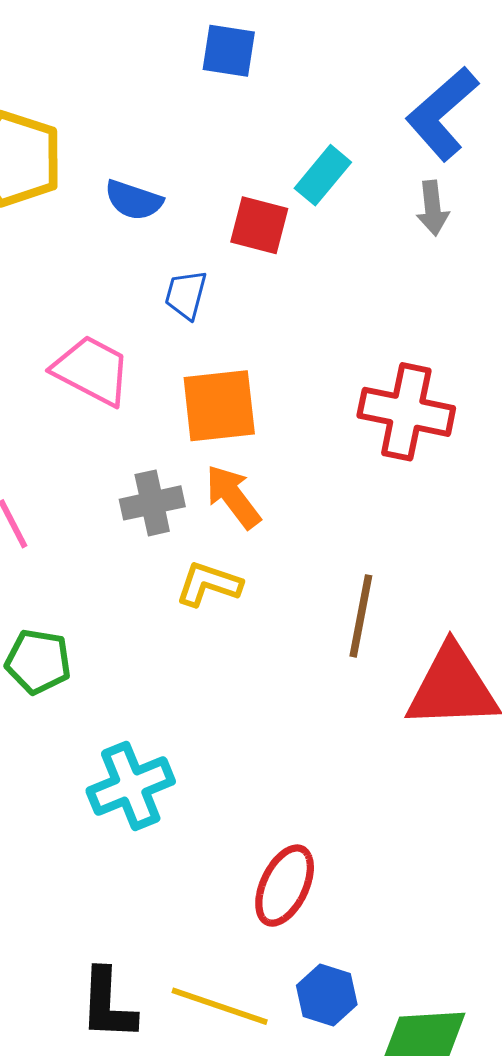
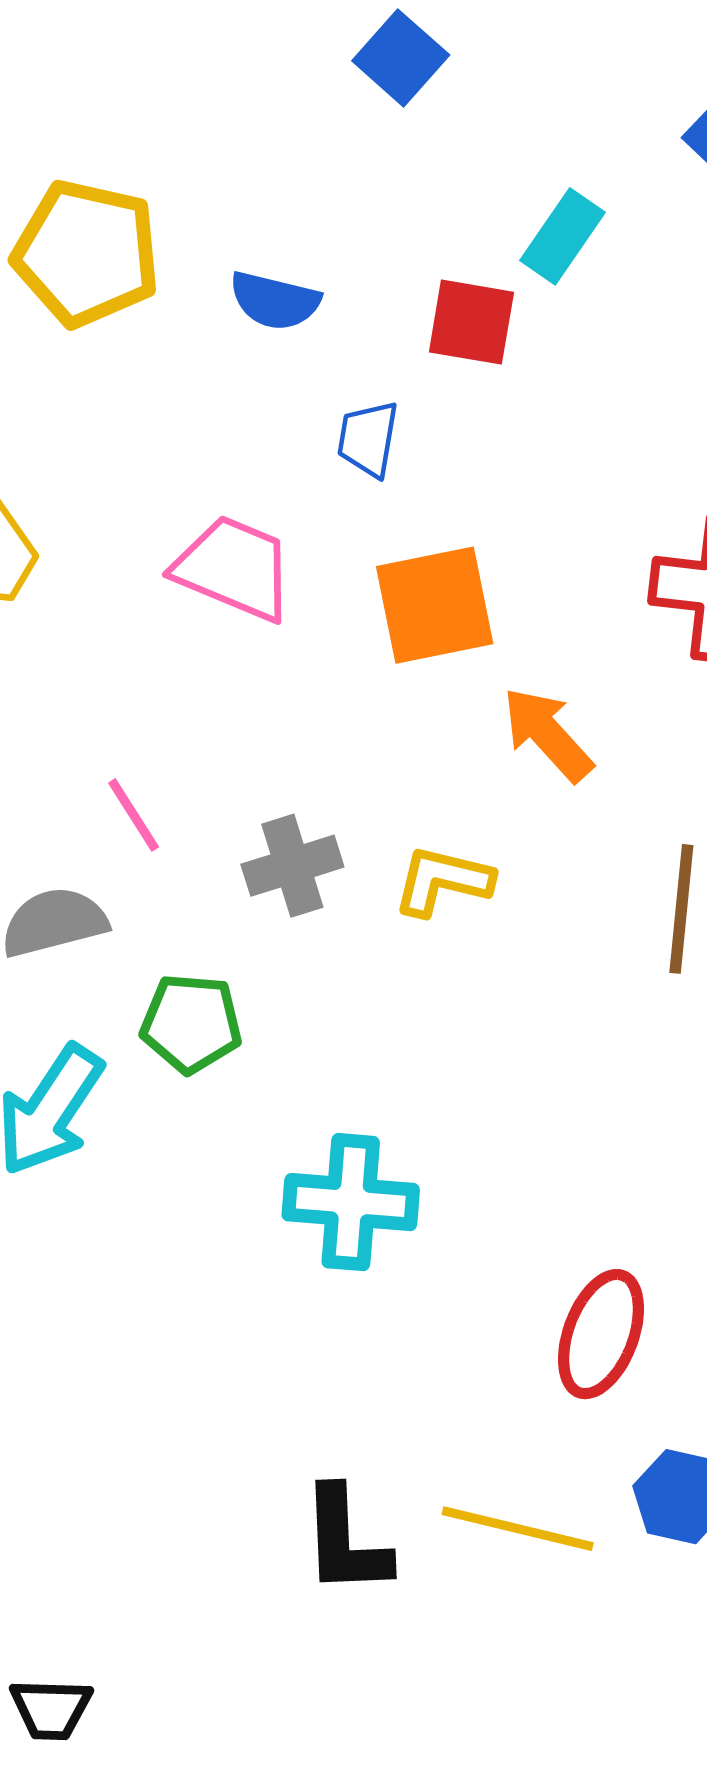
blue square: (229, 51) -> (401, 58), turned 38
orange arrow: (233, 497) -> (547, 734), moved
gray cross: (152, 503) -> (292, 866), moved
cyan cross: (131, 786) -> (351, 1202), turned 32

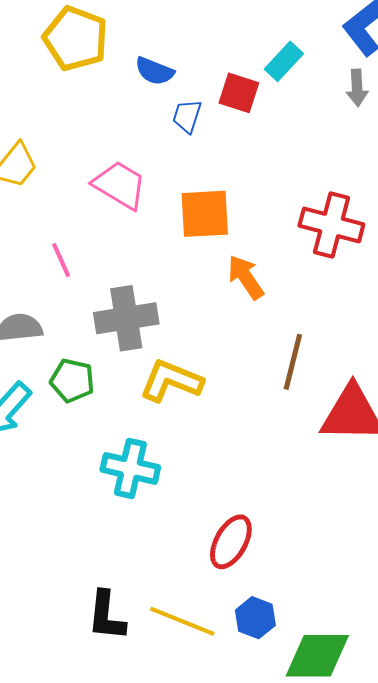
blue trapezoid: (368, 439) -> (187, 116), moved
pink line: (134, 815) -> (61, 260), moved
gray cross: (292, 866) -> (126, 318), size x1.5
yellow L-shape: (443, 881) -> (171, 381), moved, size x1.4

